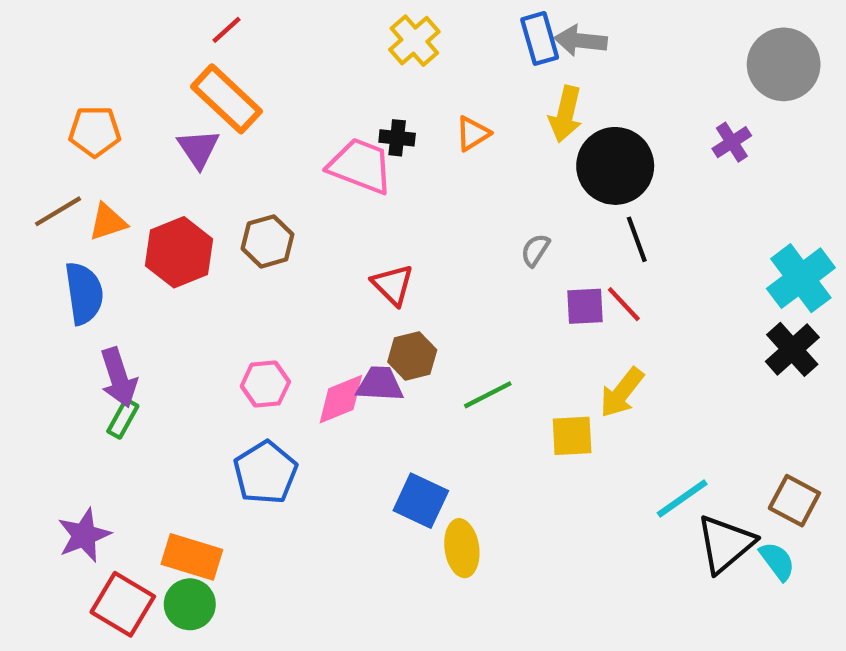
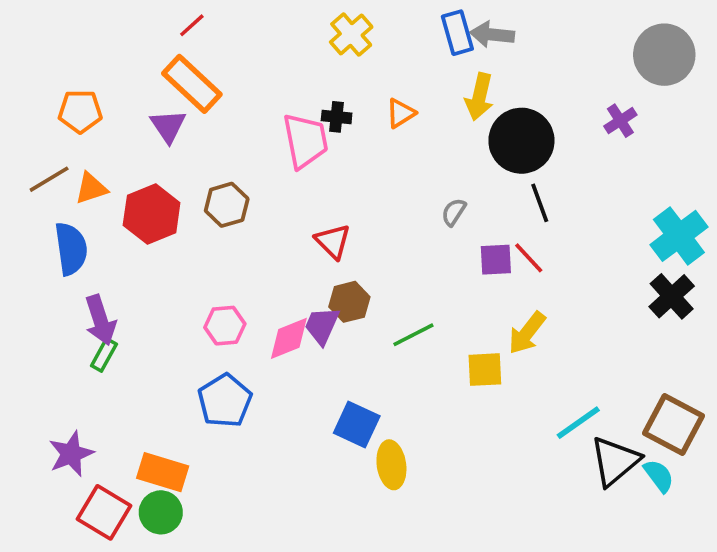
pink trapezoid: (360, 166) -> (305, 141), turned 58
purple trapezoid: (380, 384) -> (322, 326), turned -69
brown square: (794, 501) -> (673, 424), size x1.4

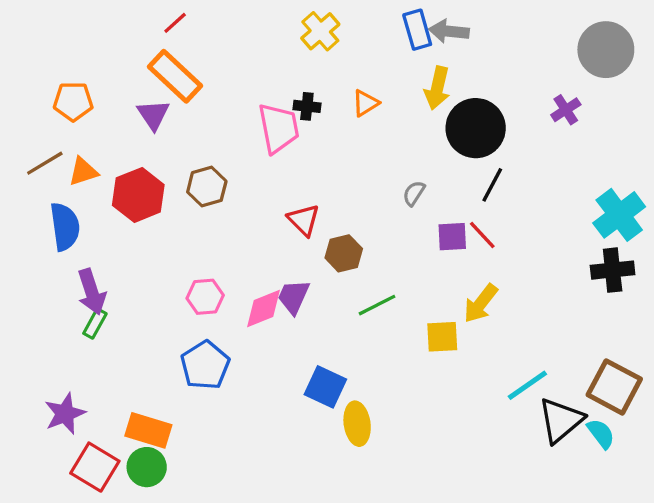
black line: (540, 203) -> (492, 185), turned 48
black cross: (672, 296) -> (613, 270), turned 36
brown hexagon: (349, 302) -> (344, 253), moved

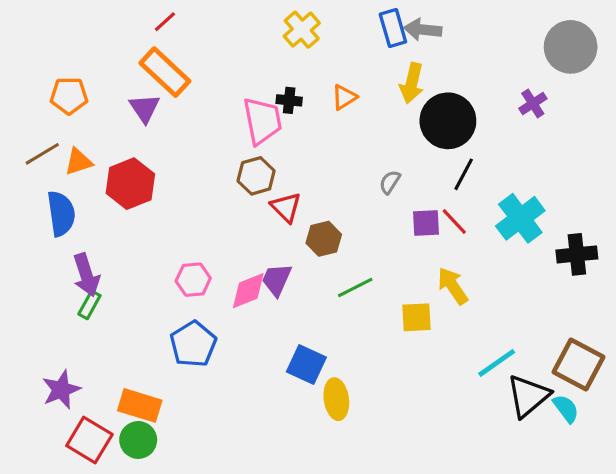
brown hexagon: (207, 187) -> (256, 176), moved
cyan cross: (619, 215) -> (520, 218), moved
yellow arrow: (481, 303) -> (453, 286), turned 108

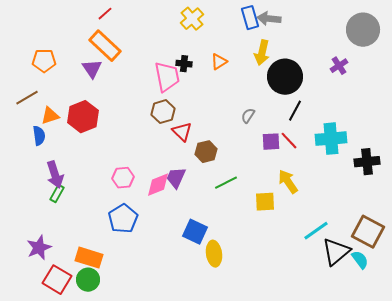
orange triangle: (78, 162) -> (50, 116), moved
blue semicircle: (61, 214) -> (39, 136), size x0.7
cyan cross: (520, 218) -> (331, 139), turned 32

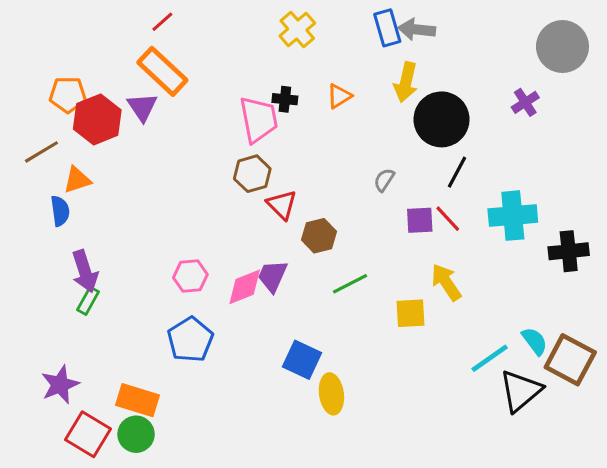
red hexagon: (83, 117) -> (97, 119), moved
cyan semicircle: (360, 260) -> (535, 341), moved

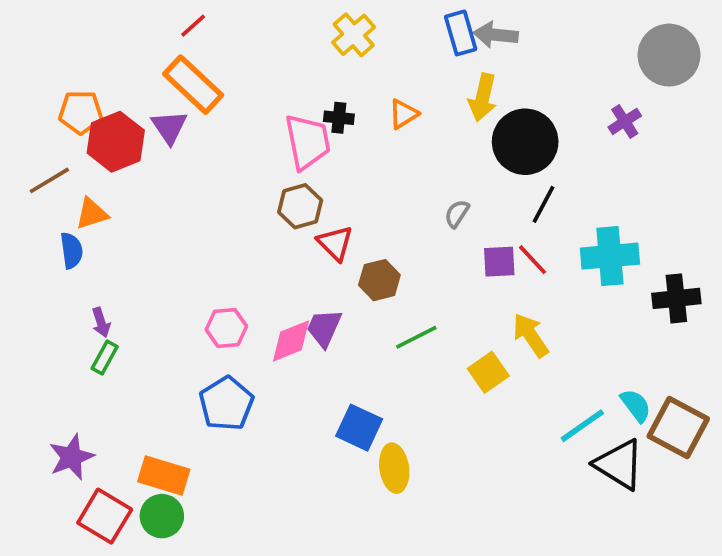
purple arrow: (85, 271) -> (101, 322), size x0.6
yellow square: (410, 313) -> (488, 372), turned -32
black triangle: (521, 391) -> (619, 464), turned -48

